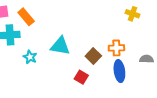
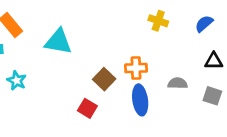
cyan triangle: (60, 46) -> (58, 42), moved

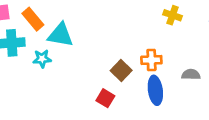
cyan triangle: (58, 42) -> (61, 35), moved
cyan star: (17, 81) -> (42, 59), moved, turned -30

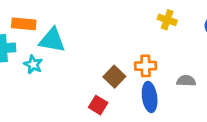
orange rectangle: (33, 19) -> (24, 24), turned -45
cyan star: (42, 59) -> (33, 64), turned 30

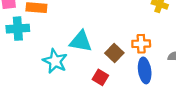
cyan triangle: (52, 40) -> (81, 41), moved
cyan star: (33, 64) -> (55, 61), moved, size x1.5

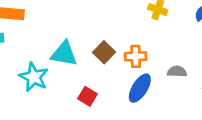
brown square: (114, 53) -> (104, 52), moved
blue ellipse: (145, 70) -> (140, 88), turned 40

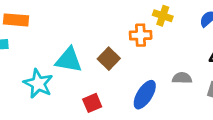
orange cross: (136, 56) -> (141, 35), moved
red square: (87, 96) -> (92, 103), turned 36

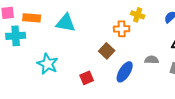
brown square: (109, 59) -> (107, 51), moved
cyan triangle: (69, 60) -> (66, 23), moved

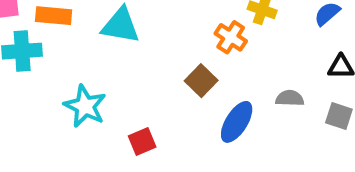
orange cross: (122, 29) -> (231, 37), turned 35
red square: (87, 78) -> (142, 142), moved

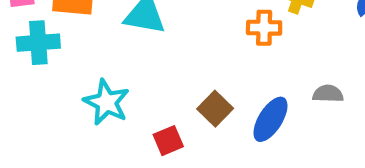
orange cross: (231, 37) -> (264, 28), turned -32
brown square: (201, 81) -> (215, 109), moved

